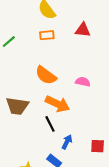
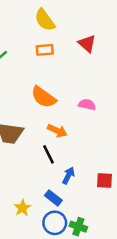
red triangle: (83, 30) -> (87, 44), turned 35
orange arrow: (57, 104) -> (57, 131), size x0.7

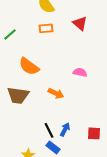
orange semicircle: (44, 97) -> (29, 66), moved
black line: (48, 154) -> (49, 130), moved

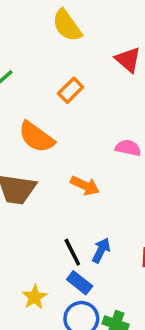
orange rectangle: (46, 28) -> (71, 90), moved, turned -40

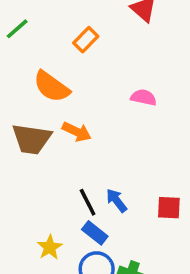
orange arrow: (85, 186) -> (77, 132), moved
blue arrow: (101, 250) -> (116, 200), turned -65

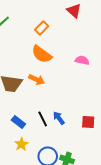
orange semicircle: (51, 87) -> (42, 54), moved
pink semicircle: (144, 97) -> (82, 60), moved
blue rectangle: (95, 233) -> (18, 122), moved

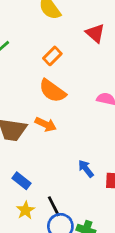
blue arrow: (59, 118) -> (86, 169), moved
black line: (43, 119) -> (54, 206), moved

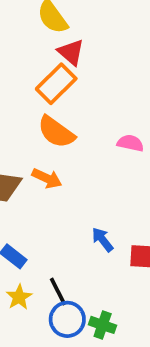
red triangle: (95, 33) -> (71, 52), moved
orange rectangle: (52, 56) -> (56, 84), size x1.5

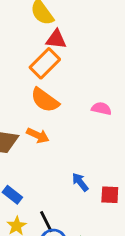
red triangle: (71, 52) -> (56, 39), turned -35

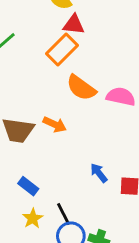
orange semicircle: (45, 100) -> (81, 88), moved
pink semicircle: (101, 109) -> (121, 97), size x1.4

